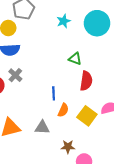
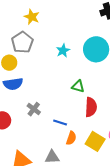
gray cross: (15, 75) -> (34, 109), moved
blue line: (54, 93) -> (60, 122), turned -64

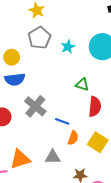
gray pentagon: (22, 42) -> (39, 38), moved
gray cross: (34, 109) -> (35, 106), size x1.5

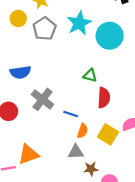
cyan star: (68, 47) -> (79, 23), moved, size x1.6
yellow circle: (12, 57) -> (18, 18), moved
gray triangle: (53, 157) -> (76, 152), moved

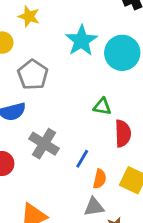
gray pentagon: (44, 29) -> (33, 75), moved
blue line: (71, 114) -> (82, 159), turned -72

